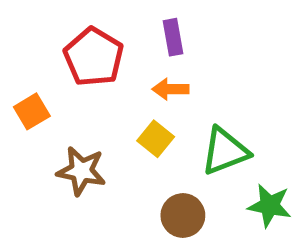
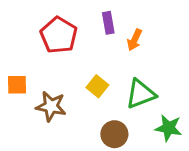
orange arrow: (170, 89) -> (134, 40), moved, turned -65
orange square: (32, 111) -> (17, 85), moved, turned 30

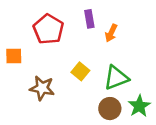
orange square: (17, 85) -> (14, 56), moved
green star: (169, 128) -> (139, 106), turned 30
brown circle: (114, 134) -> (110, 109), moved

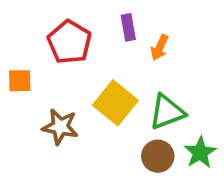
yellow square: (80, 71) -> (115, 103), size x1.6

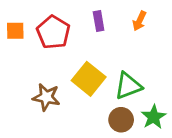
orange arrow: (160, 48) -> (139, 21), moved
orange square: (20, 81) -> (15, 31), moved

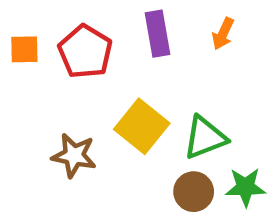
purple rectangle: (99, 21) -> (158, 34), size x1.4
green star: (154, 117) -> (246, 187), turned 30

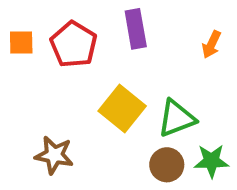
orange arrow: (223, 34) -> (211, 44), moved
brown star: (74, 156) -> (54, 155), moved

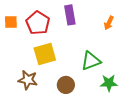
yellow square: (122, 108) -> (45, 54), moved, turned 35
brown circle: (167, 165) -> (66, 85), moved

